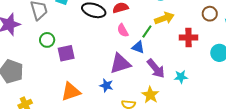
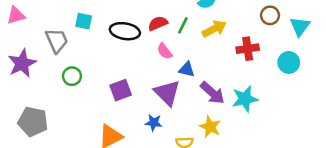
green line: (147, 31) -> (183, 25), moved
purple square: (66, 53) -> (121, 90), moved
purple triangle: (120, 63) -> (167, 93), turned -50
cyan star: (181, 77) -> (245, 99), size x1.5

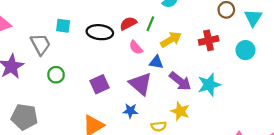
yellow arrow: (214, 29) -> (171, 40), moved

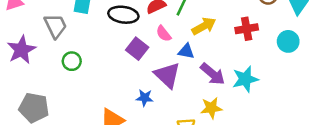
purple square: (100, 84) -> (137, 49), moved, turned -30
blue star: (130, 111) -> (145, 98), moved
yellow star: (180, 111) -> (211, 108), turned -30

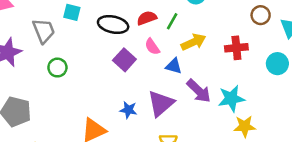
purple triangle: (167, 75) -> (161, 103), moved, turned 32
yellow star: (211, 108) -> (245, 126), moved

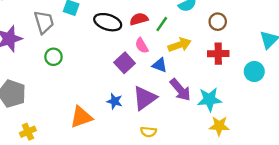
brown circle: (261, 15) -> (218, 22), moved
purple square: (124, 60) -> (125, 63), moved

